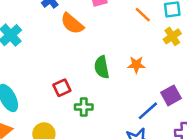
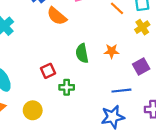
purple square: (171, 95) -> (141, 66), moved
blue line: (148, 111) -> (121, 91), turned 36

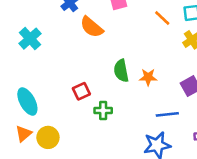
orange star: (112, 51) -> (148, 77), moved
yellow circle: (33, 110) -> (48, 137), moved

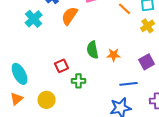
orange semicircle: (92, 27) -> (70, 16), turned 84
cyan cross: (30, 39) -> (34, 19), moved
yellow circle: (48, 137) -> (47, 100), moved

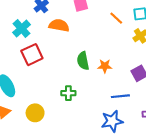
orange semicircle: (70, 16) -> (59, 25), turned 66
red square: (62, 66) -> (32, 55), moved, size x1.5

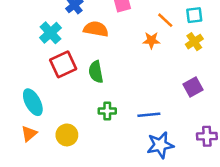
green semicircle: (83, 61) -> (96, 72), moved
orange star: (105, 66) -> (151, 40), moved
blue line: (120, 96) -> (149, 115), moved

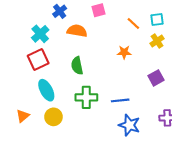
orange star: (151, 40) -> (124, 52), moved
red square: (63, 64) -> (38, 59), moved
cyan ellipse: (33, 102) -> (46, 90), moved
green cross: (107, 111) -> (86, 97), size x1.5
blue star: (160, 145) -> (129, 125), turned 30

